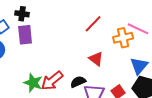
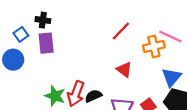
red arrow: (52, 81) -> (76, 94), turned -30
black semicircle: (78, 82) -> (93, 96), moved

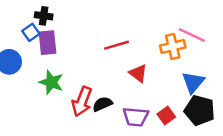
red line: (121, 31) -> (116, 45), moved, turned 30
blue square: (21, 34) -> (31, 32), moved
green star: (55, 96) -> (51, 82), moved

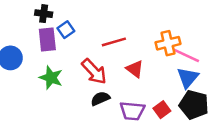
blue square: (31, 32) -> (66, 30), moved
pink line: (192, 35) -> (186, 55), moved
red arrow: (82, 101) -> (94, 71), moved, turned -64

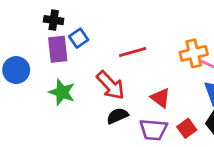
red triangle: (135, 69) -> (160, 98), moved

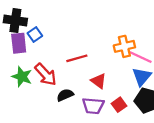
black cross: (54, 20) -> (15, 21), size x1.5
red line: (133, 52) -> (77, 58), moved
red arrow: (110, 85) -> (46, 74), moved

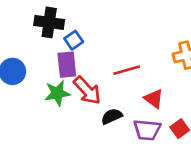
purple rectangle: (19, 43) -> (67, 65), moved
green star: (22, 77) -> (57, 93), turned -30

